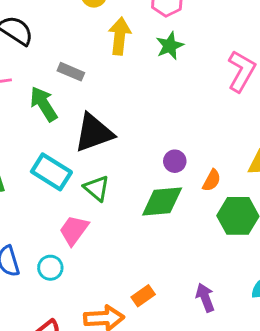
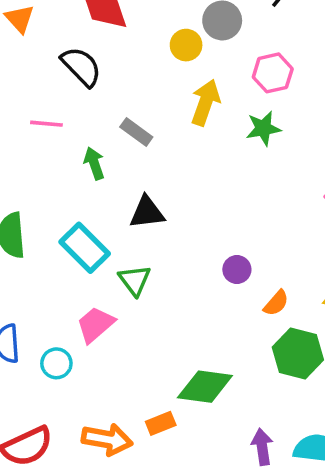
green arrow: (44, 104) -> (94, 163), size x0.7
black triangle: (94, 133) -> (147, 212), size x0.7
green diamond: (162, 201) -> (205, 387), moved
purple arrow: (205, 298) -> (262, 447), moved

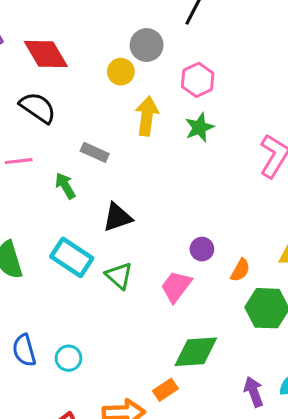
pink trapezoid: (95, 325) -> (176, 286), moved

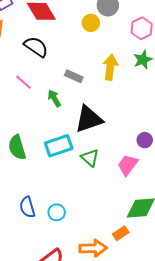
yellow arrow: (147, 116) -> (110, 67), moved
pink line: (19, 161) -> (23, 82), turned 48
black triangle: (117, 217) -> (89, 119), size x1.4
cyan rectangle: (72, 257) -> (59, 146), turned -52

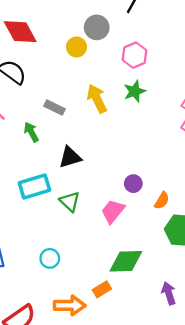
yellow arrow: (110, 67) -> (97, 99), turned -35
black triangle: (89, 119) -> (70, 157), size x0.7
cyan circle: (57, 212) -> (50, 258), moved

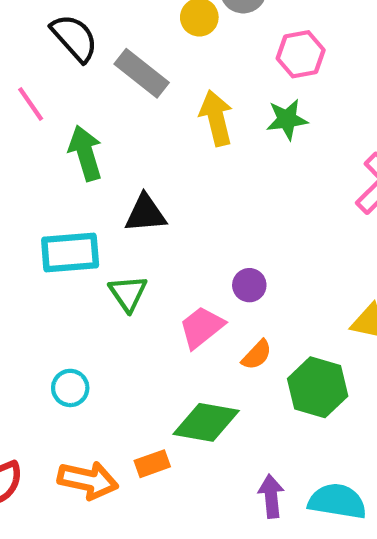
gray rectangle: (55, 107) -> (142, 73), moved, size x1.4
green arrow: (31, 132) -> (85, 153), size x1.4
orange semicircle: (162, 201) -> (257, 355), moved

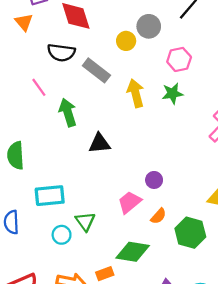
black semicircle: (74, 38) -> (61, 53), turned 140
cyan rectangle: (70, 252) -> (50, 196), moved
green triangle: (128, 293) -> (85, 221), moved

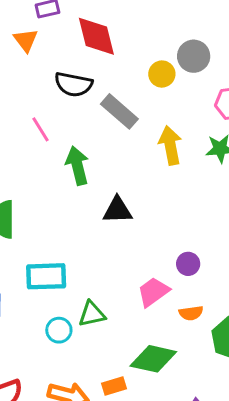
orange semicircle: (158, 216) -> (191, 313), turned 36
green triangle: (85, 221) -> (92, 314), turned 50

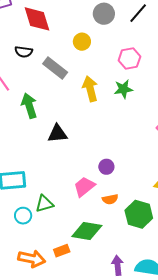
gray circle: (194, 56) -> (104, 14), moved
black semicircle: (73, 84) -> (24, 52), size x0.7

